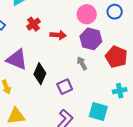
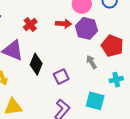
red cross: (34, 24) -> (30, 25), moved
red arrow: (58, 35) -> (64, 24), moved
gray arrow: (82, 63) -> (91, 62), moved

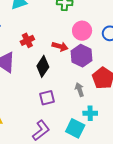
black diamond: (36, 64) -> (43, 66), moved
cyan cross: (116, 80) -> (90, 113), moved

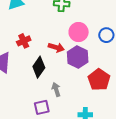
gray arrow: (80, 90) -> (56, 89), moved
purple square: (47, 98) -> (42, 107), moved

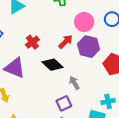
red arrow: (56, 47) -> (66, 42), turned -49
black diamond: (39, 67) -> (53, 65), turned -70

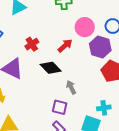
purple hexagon: (88, 47) -> (100, 47), moved
purple square: (64, 103) -> (60, 107), turned 35

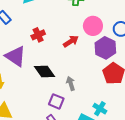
black diamond: (51, 68) -> (44, 71), moved
cyan cross: (104, 108) -> (100, 109), turned 32

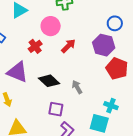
pink circle: (93, 26) -> (51, 26), moved
purple square: (56, 101) -> (56, 109), moved

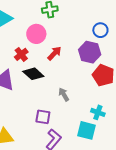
black diamond: (49, 81) -> (33, 74), moved

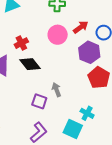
pink circle: (36, 34) -> (58, 35), moved
red arrow: (54, 53) -> (81, 27), moved
purple square: (43, 117) -> (39, 101), moved

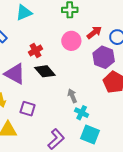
purple square: (39, 101) -> (28, 109), moved
cyan cross: (87, 113) -> (82, 113), moved

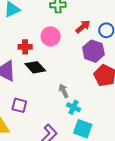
pink circle: (71, 41) -> (51, 36), moved
red cross: (36, 50) -> (25, 47), turned 32

